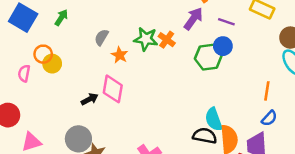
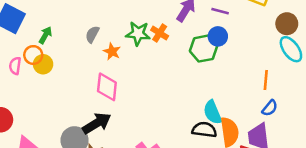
green arrow: (61, 18) -> (45, 35), moved
pink semicircle: (24, 73) -> (15, 66), moved
black arrow: (90, 99) -> (97, 123), moved, size x1.6

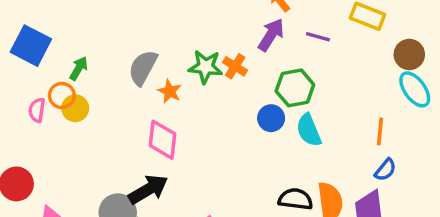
gray semicircle: (92, 34) -> (143, 68), size x1.5
blue circle: (218, 36) -> (271, 118), moved
cyan semicircle: (213, 112) -> (309, 130), moved

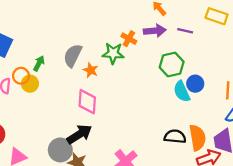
purple arrow: (271, 35) -> (155, 31), turned 55
orange cross: (235, 66) -> (129, 39), moved
green arrow: (79, 68) -> (39, 63), moved
blue circle: (271, 118) -> (195, 84), moved

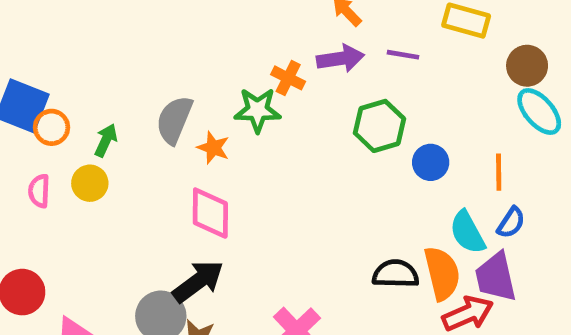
orange circle: (21, 76) -> (52, 127), moved
cyan semicircle: (182, 92) -> (467, 232), moved

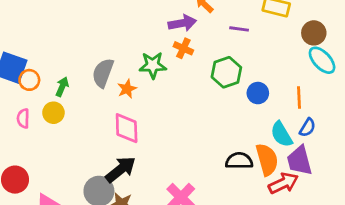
purple arrow: (340, 58) -> (182, 23), moved
orange cross: (288, 78) -> (183, 48), moved
orange star: (213, 148) -> (127, 89), turned 30

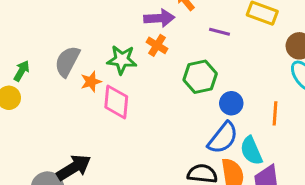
pink diamond: (127, 128) -> (116, 102), moved
blue semicircle: (307, 128) -> (223, 138), moved, size x1.6

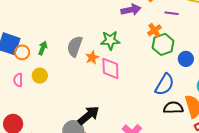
orange cross: (157, 45) -> (154, 30), moved, turned 32
green arrow: (22, 71) -> (43, 48), moved
blue semicircle: (223, 138) -> (165, 84), moved

